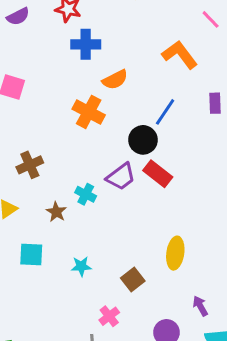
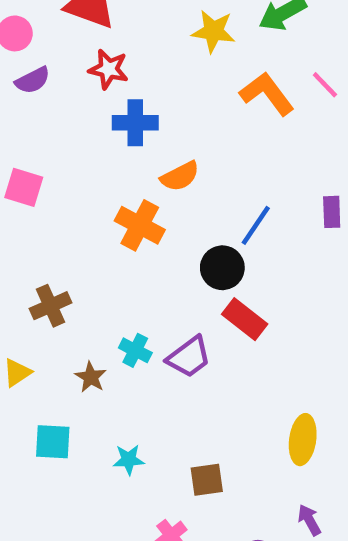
orange L-shape: (180, 55) -> (267, 94), moved
purple trapezoid: (121, 177) -> (189, 357), moved
yellow ellipse: (175, 253) -> (303, 440), moved
brown square: (133, 280) -> (207, 480), turned 30

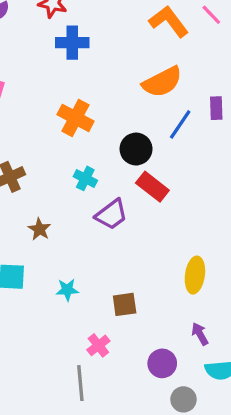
orange semicircle: (180, 176) -> (162, 82), moved, size x1.4
blue line: (256, 225) -> (180, 124), moved
cyan cross: (135, 350) -> (85, 178), moved

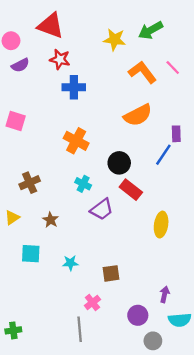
blue line: (180, 124) -> (163, 155), moved
yellow ellipse: (195, 275) -> (161, 225), moved
purple arrow: (200, 334) -> (165, 294), turned 42

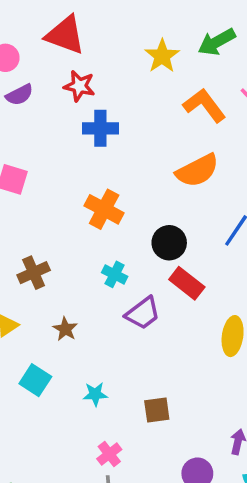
yellow star: (115, 40) -> (162, 56), turned 30
cyan square: (31, 254) -> (35, 380), turned 30
pink cross: (92, 302) -> (109, 454), moved

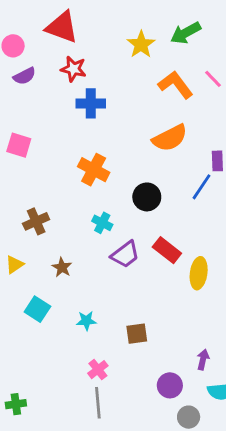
red rectangle: (187, 283) -> (167, 250), moved

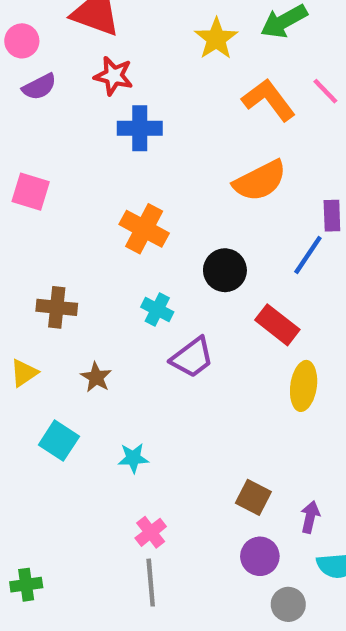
brown cross: (36, 221) -> (57, 307), turned 30
red rectangle: (167, 250) -> (277, 325), moved
brown square: (137, 334) -> (253, 497), moved, turned 35

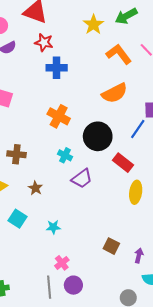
black circle: (225, 270) -> (98, 136), size x1.4
purple circle: (260, 556) -> (73, 285), moved
gray line: (151, 583) -> (49, 287), moved

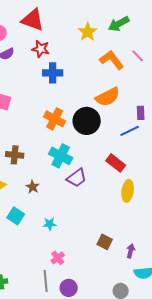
blue line: (138, 129) -> (130, 131), turned 30
black circle: (98, 136) -> (87, 121), moved
cyan cross: (65, 155) -> (61, 156), size x1.6
purple circle: (73, 285) -> (69, 288), moved

